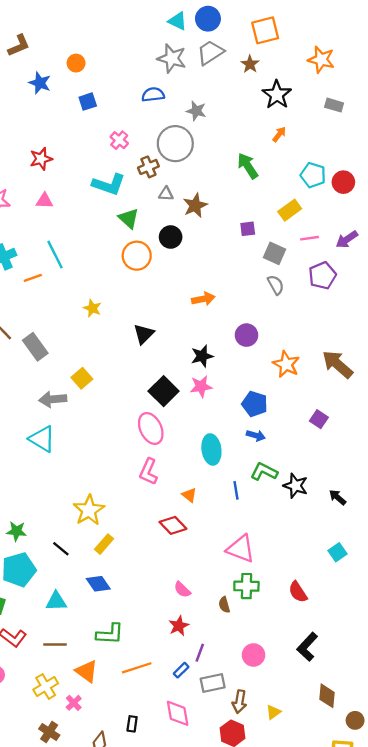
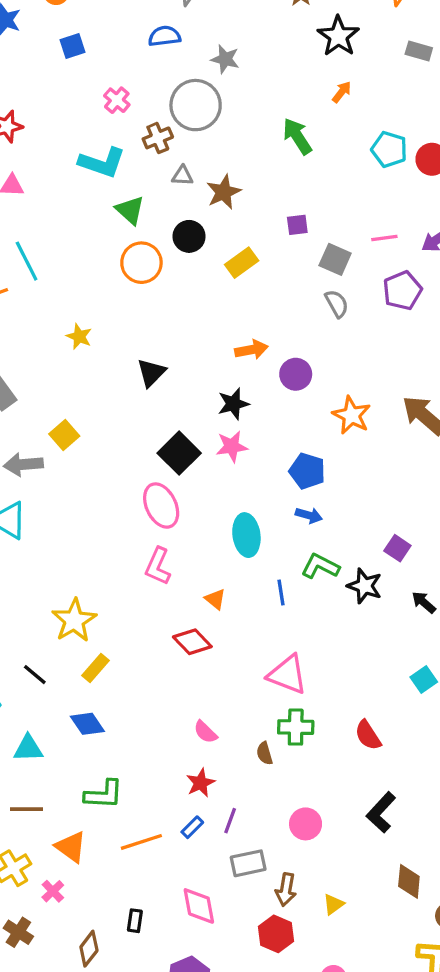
yellow rectangle: (290, 210) -> (242, 263), moved
orange arrow: (203, 299) -> (251, 350), moved
purple square: (319, 419) -> (397, 548), moved
blue rectangle: (181, 670) -> (192, 827), moved

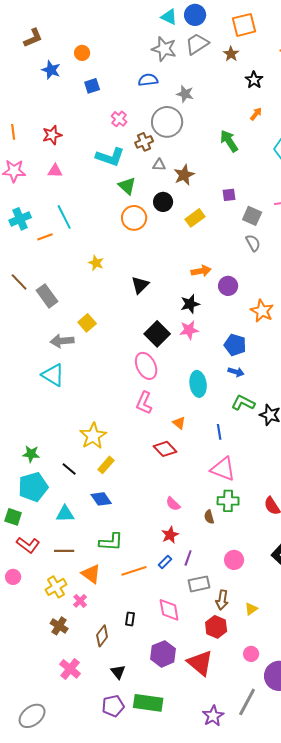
black star: (338, 36) -> (254, 80), size x0.7
blue line: (281, 593) -> (219, 432), moved

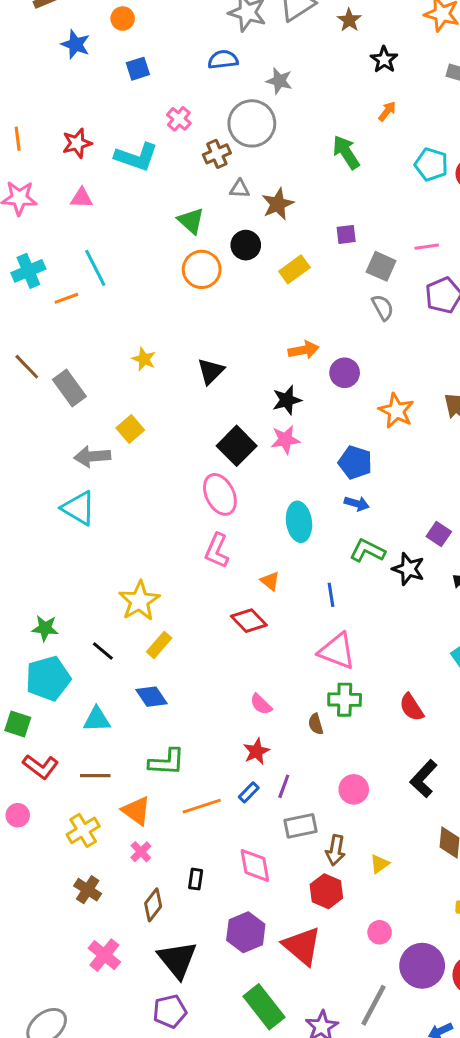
cyan L-shape: (110, 157) -> (136, 157), moved
yellow star: (96, 263) -> (144, 359), moved
pink cross: (80, 601) -> (141, 852), moved
black triangle: (118, 672) -> (177, 960), size x1.8
green rectangle: (148, 703) -> (264, 1007), moved, turned 44

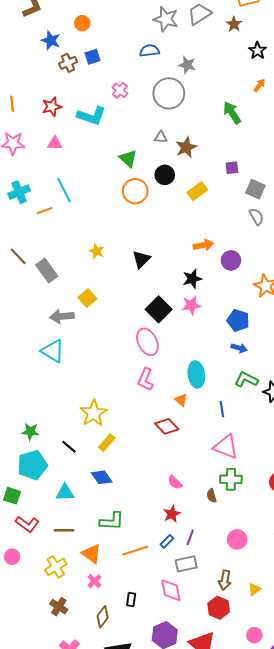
brown cross: (217, 154) -> (68, 63), moved
cyan ellipse: (299, 522) -> (196, 374), moved
gray rectangle: (301, 826) -> (186, 564), moved

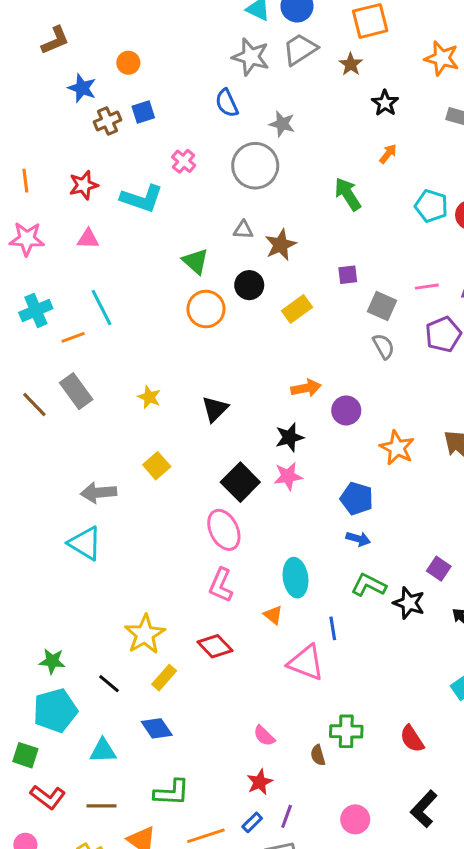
blue semicircle: (149, 51) -> (227, 103), turned -108
gray rectangle: (47, 271) -> (76, 391), moved
yellow square: (87, 298) -> (157, 466), moved
red diamond: (167, 426) -> (215, 646), moved
pink triangle: (226, 447) -> (306, 663), moved

